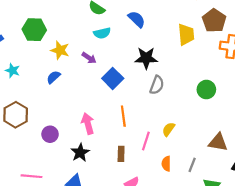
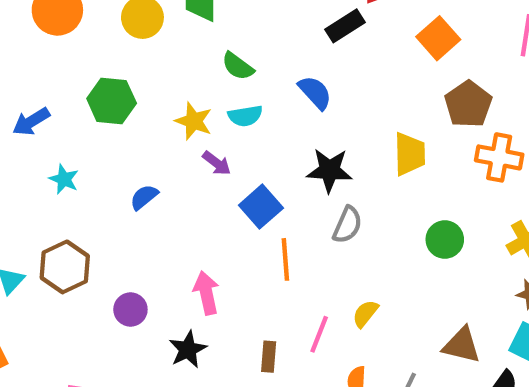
yellow trapezoid: (186, 35) -> (410, 154), moved
yellow star: (60, 50) -> (194, 121), moved
orange line: (123, 116) -> (285, 259), moved

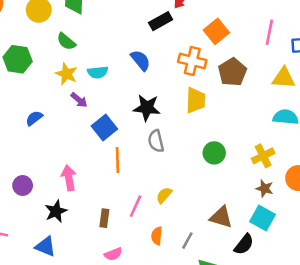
green semicircle: (238, 66) -> (66, 41), moved
orange cross: (499, 157) -> (192, 61), moved
gray semicircle: (347, 225) -> (156, 141), turned 140

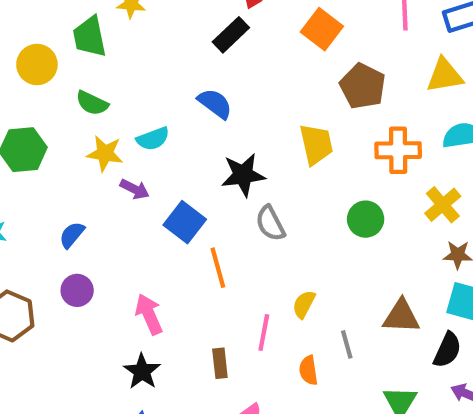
orange cross: (192, 61) -> (398, 150), moved
purple circle: (23, 186) -> (77, 290), moved
gray line: (187, 241) -> (347, 344), moved, turned -30

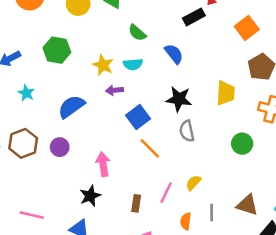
green semicircle: (92, 103) -> (137, 33), moved
purple arrow: (135, 189) -> (115, 90), turned 133
blue semicircle: (72, 235) -> (71, 107), size x1.6
orange line: (218, 268) -> (150, 148), turned -45
purple circle: (77, 290) -> (60, 147), moved

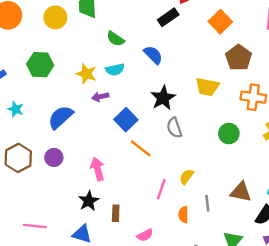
yellow trapezoid: (226, 93) -> (207, 87), turned 105
black star: (179, 99) -> (163, 98), turned -30
brown rectangle: (136, 203) -> (116, 213), moved

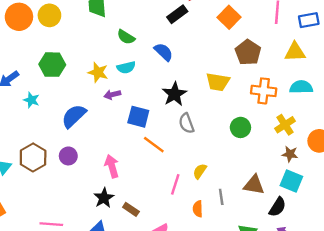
yellow circle: (55, 17) -> (49, 15), moved
cyan star: (16, 109) -> (31, 100), moved
blue square: (126, 120) -> (138, 117), turned -30
brown rectangle: (116, 213) -> (131, 209), turned -56

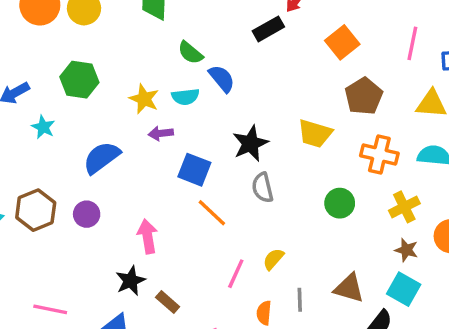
blue semicircle: (164, 52) -> (222, 79), moved

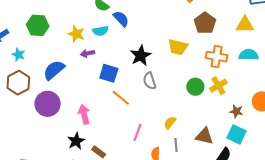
yellow cross: (404, 207) -> (218, 86), moved
brown hexagon: (36, 210) -> (18, 83), moved
purple circle: (87, 214) -> (48, 104), size x1.6
yellow semicircle: (273, 259) -> (170, 123), moved

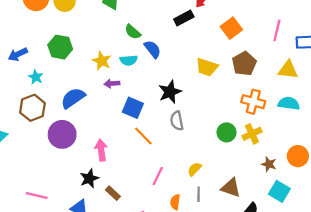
yellow trapezoid: (178, 47) -> (207, 67), moved
cyan square: (236, 134) -> (279, 191), moved

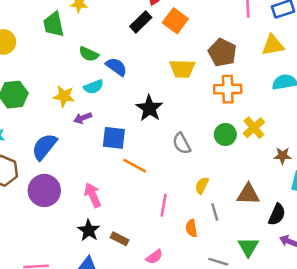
orange square: (231, 28) -> (175, 21), moved
orange cross: (253, 102) -> (228, 89), moved
gray semicircle: (177, 121) -> (182, 143), moved

